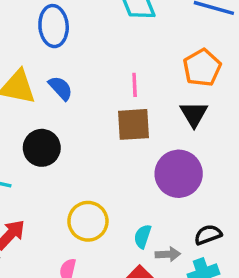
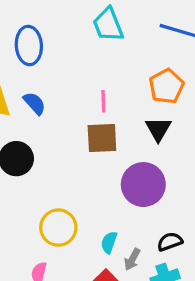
gray arrow: (168, 254) -> (132, 259), turned 120

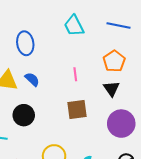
brown square: (102, 138) -> (77, 110), moved
purple circle: (143, 185) -> (121, 124), moved

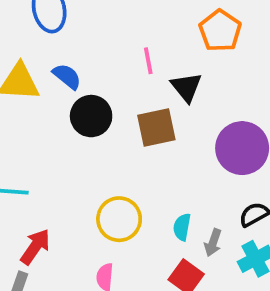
black triangle: (111, 89) -> (186, 87), moved
black circle: (24, 115) -> (91, 116), moved

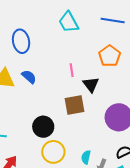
black circle: (91, 116) -> (43, 127), moved

